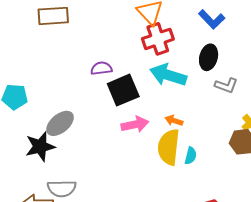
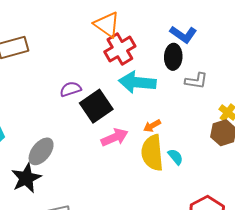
blue L-shape: (212, 19) -> (183, 34), moved
orange arrow: (174, 121) -> (152, 126), turned -36
cyan semicircle: (191, 156) -> (175, 157), turned -42

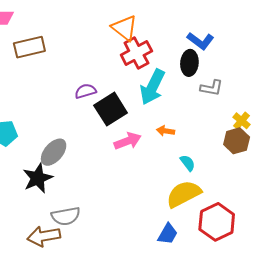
cyan arrow: (137, 82) -> (152, 87), turned -72
orange arrow: (152, 126) -> (166, 131), turned 36
yellow semicircle: (152, 153) -> (184, 194), moved, turned 66

